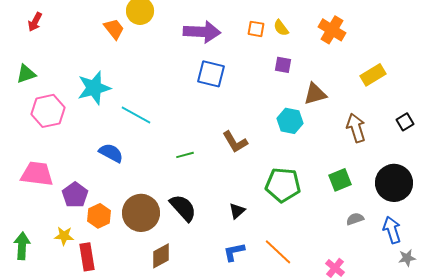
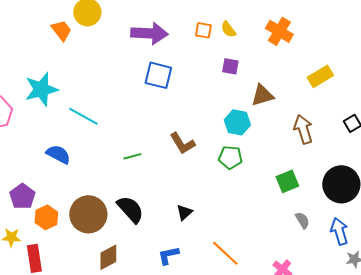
green pentagon: (283, 185) -> (230, 157), moved, size x0.7
gray semicircle: (355, 219) -> (302, 220), turned 78
blue L-shape: (234, 252) -> (168, 255), moved

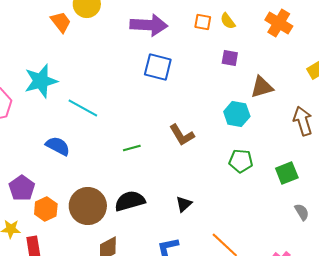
green pentagon: (230, 157) -> (241, 161), moved
black semicircle: (130, 209) -> (130, 201), turned -64

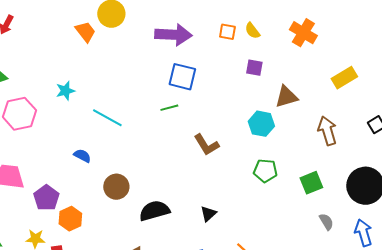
cyan star: (41, 81) -> (65, 91), size x0.6
blue semicircle: (58, 146) -> (82, 156), size x0.7
green line: (132, 148) -> (169, 108), moved
brown circle: (88, 206) -> (116, 187), moved, size x0.7

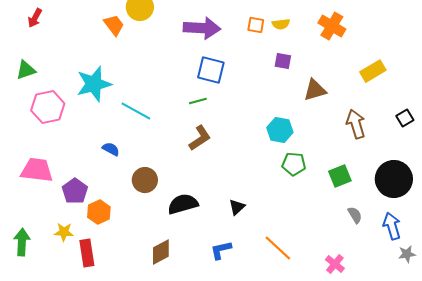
yellow semicircle: (252, 31) -> (281, 24), turned -60
cyan star: (65, 91) -> (94, 84), size x1.8
cyan hexagon: (261, 124) -> (280, 130), moved
brown L-shape: (206, 145) -> (200, 138), moved, turned -92

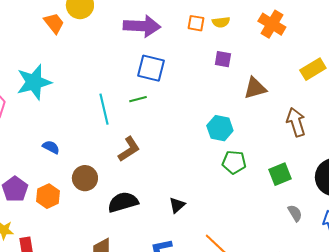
cyan line: (136, 111) -> (104, 109), moved, turned 48
brown L-shape: (200, 138) -> (129, 149), moved
orange hexagon: (99, 212) -> (48, 196), moved

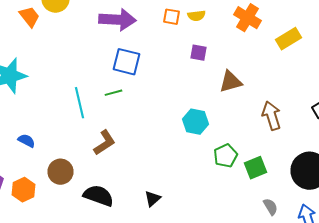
yellow rectangle: (313, 69) -> (288, 39), moved
green pentagon: (234, 162) -> (226, 156), moved, turned -30
black semicircle: (123, 202) -> (98, 196), turned 36

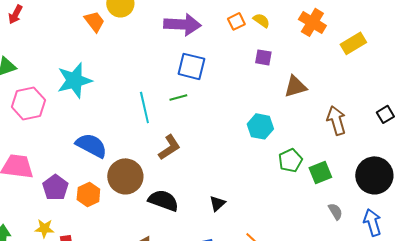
yellow semicircle: (196, 16) -> (261, 20), turned -138
orange square: (172, 17) -> (236, 21), turned -36
blue semicircle: (26, 141) -> (91, 145), size x1.8
brown circle: (60, 172) -> (125, 176), size x1.4

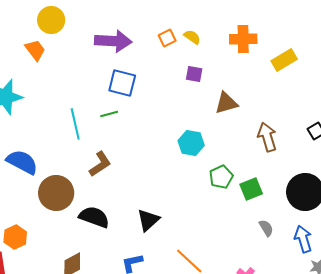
orange trapezoid: (94, 21) -> (35, 50), moved
orange cross: (312, 22) -> (243, 39), turned -32
orange hexagon: (88, 194) -> (15, 237), moved
black triangle: (217, 203) -> (148, 220), size x1.4

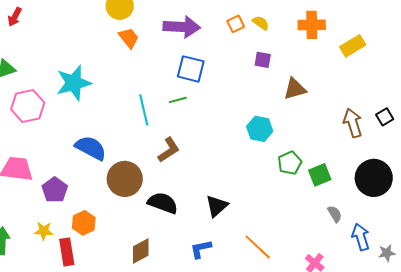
orange trapezoid: (35, 50) -> (129, 38), moved
brown arrow: (267, 137) -> (353, 123), moved
blue arrow: (303, 239) -> (361, 237), moved

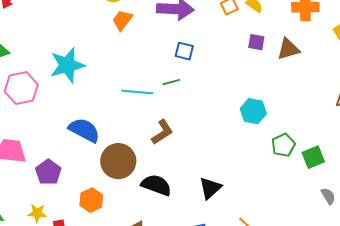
orange trapezoid: (129, 38) -> (122, 20), turned -105
blue square: (191, 69) -> (184, 51), size x0.7
brown triangle: (295, 89) -> (288, 49), moved
cyan line: (144, 110) -> (137, 92), turned -72
orange hexagon: (84, 223) -> (91, 200), moved

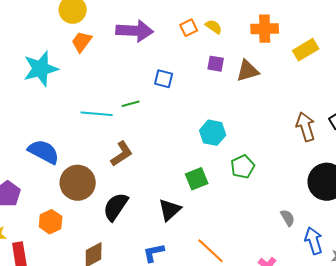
blue square: (184, 51) -> (164, 79), moved
cyan star: (67, 65) -> (41, 69), moved
green square: (313, 157) -> (197, 179), moved
black semicircle: (156, 185) -> (116, 207), turned -76

